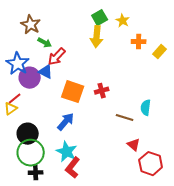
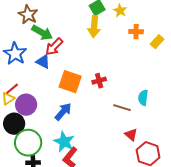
green arrow: (45, 43) -> (42, 33), size x1.5
purple circle: (30, 78) -> (26, 105), moved
black circle: (28, 134) -> (14, 124), moved

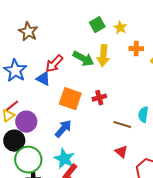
yellow arrow: (94, 27) -> (103, 56), moved
green arrow: (42, 33) -> (83, 59), moved
red triangle: (131, 135) -> (121, 152), moved

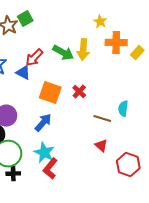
green square: (97, 25) -> (25, 19), moved
orange cross: (136, 49) -> (116, 43), size x1.5
red cross: (99, 98) -> (79, 92), turned -32

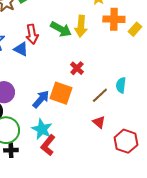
red arrow: (34, 58) -> (32, 34), turned -54
orange square: (50, 93) -> (61, 93), moved
brown line: (102, 119) -> (100, 95), turned -60

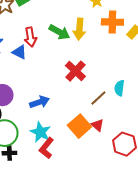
red cross: (77, 68) -> (75, 71), size x1.5
orange square: (61, 93) -> (79, 126), moved, turned 30
blue arrow: (41, 99) -> (39, 102), turned 30

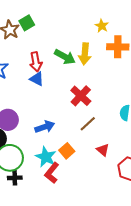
blue triangle: (19, 52) -> (37, 79), moved
brown line: (98, 98) -> (88, 124), moved
orange square: (79, 126) -> (67, 151), moved, size x0.7

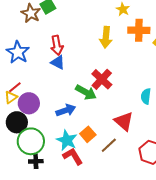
green arrow: (65, 57) -> (86, 92), moved
brown line: (88, 124) -> (109, 145), moved
red triangle: (103, 150) -> (124, 121), moved, size x1.5
red L-shape: (52, 173) -> (73, 156), turned 110

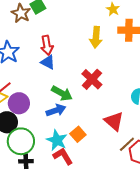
green arrow: (86, 92) -> (62, 93), moved
brown line: (109, 145) -> (127, 144), moved

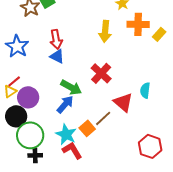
blue arrow: (56, 110) -> (65, 104), turned -30
red triangle: (114, 121) -> (123, 102), moved
brown line: (127, 144) -> (103, 118), moved

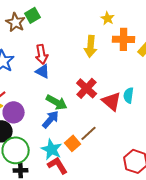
cyan semicircle: (145, 90) -> (129, 95), moved
red triangle: (123, 102) -> (112, 101), moved

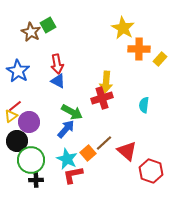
yellow star: (108, 18) -> (123, 28), size x1.6
yellow arrow: (91, 46) -> (106, 82), moved
red cross: (87, 88) -> (102, 98), turned 30
red triangle: (112, 101) -> (127, 151), moved
red L-shape: (58, 165) -> (73, 175), turned -70

